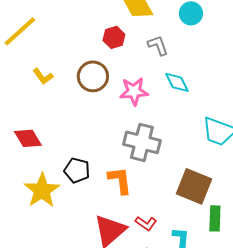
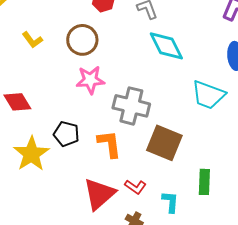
cyan diamond: (177, 82) -> (166, 46), size x1.4
pink star: (134, 91) -> (90, 80), moved
brown square: (194, 186) -> (164, 143), moved

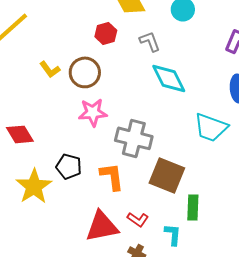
yellow L-shape: (32, 40) -> (50, 69), moved
green rectangle: (204, 182) -> (193, 207), moved
red triangle: (99, 194) -> (102, 226), turned 30

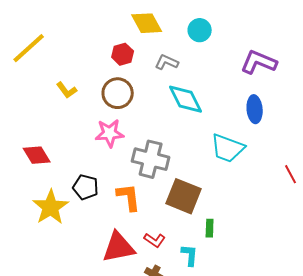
gray L-shape: (150, 41) -> (167, 62), turned -45
brown circle: (85, 72) -> (118, 93), moved
green rectangle: (193, 207) -> (210, 228), size x0.7

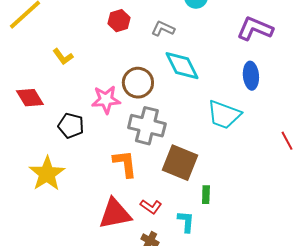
brown circle: (118, 93) -> (138, 83), moved
red diamond: (37, 155) -> (30, 98), moved
black pentagon: (86, 187) -> (71, 126), moved

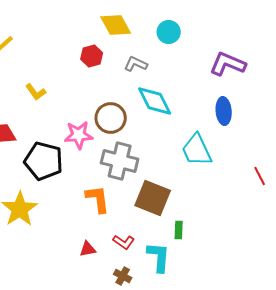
cyan trapezoid: (224, 115) -> (197, 150), turned 45
black pentagon: (71, 126) -> (44, 161), size x1.5
red triangle: (115, 214) -> (88, 249), size x0.5
cyan L-shape: (186, 222) -> (159, 257), size x1.4

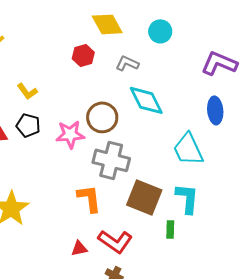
black pentagon: (44, 161) -> (28, 125), moved, size x0.6
red L-shape: (124, 242) -> (115, 241), size x1.6
cyan L-shape: (159, 257) -> (187, 198), moved

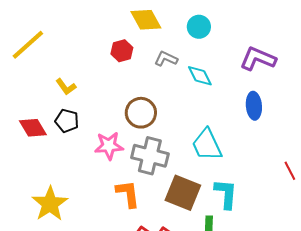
cyan diamond: (146, 100) -> (200, 76), moved, size x0.7
pink star: (70, 134) -> (109, 146), moved
cyan trapezoid: (188, 149) -> (207, 145), moved

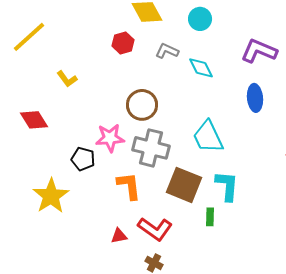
black pentagon: (67, 121) -> (83, 159), moved

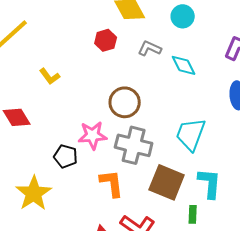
cyan trapezoid: (208, 137) -> (191, 134), turned 45

